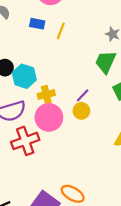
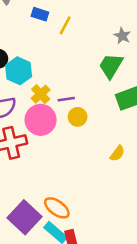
yellow cross: (46, 95) -> (41, 94), turned -35
purple line: (83, 95) -> (66, 99), moved, turned 32

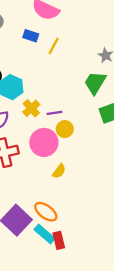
pink circle: (41, 120) -> (44, 142), moved
yellow semicircle: (117, 153) -> (59, 171), moved

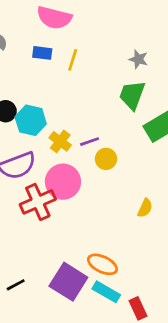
pink circle: (44, 142) -> (63, 182), moved
yellow semicircle: (59, 171) -> (145, 208), moved
red rectangle: (59, 240) -> (138, 308), moved

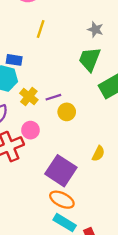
blue rectangle: (42, 53) -> (14, 60), moved
pink circle: (63, 182) -> (30, 130), size x0.6
purple square: (68, 282) -> (61, 171), moved

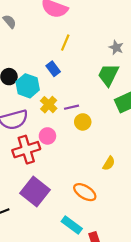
blue rectangle: (14, 60) -> (53, 69), moved, turned 40
purple square: (61, 171) -> (35, 191), moved
orange ellipse: (62, 200) -> (85, 192), moved

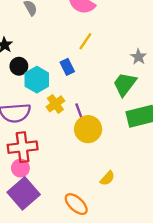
purple line: (71, 107) -> (79, 111), turned 72
yellow circle: (83, 122) -> (88, 129), size x1.5
pink circle: (47, 136) -> (20, 168), moved

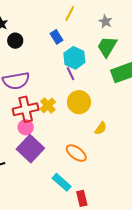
gray star: (138, 57) -> (105, 21), moved
cyan hexagon: (37, 80) -> (74, 58), moved
yellow cross: (55, 104) -> (48, 105), moved
yellow circle: (88, 129) -> (79, 102), moved

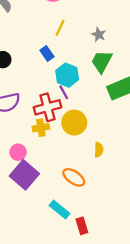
yellow cross: (48, 105) -> (41, 128), turned 35
red cross: (26, 109) -> (47, 107), moved
yellow semicircle: (101, 128) -> (99, 150), turned -32

